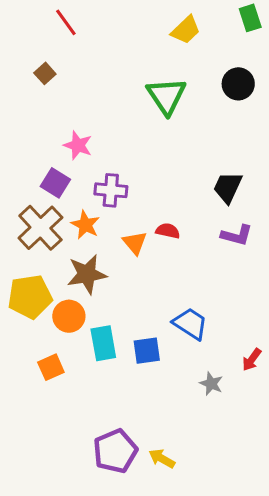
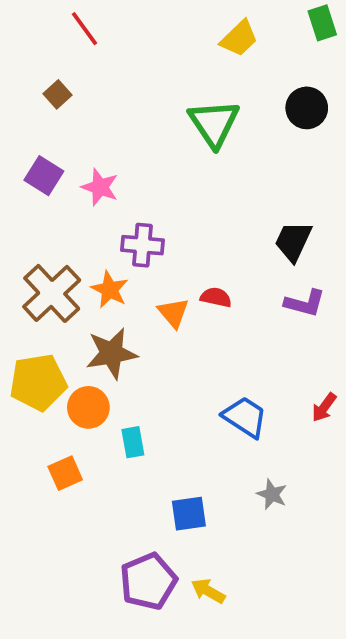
purple square: (55, 183) -> (44, 176), moved
cyan rectangle: (103, 343) -> (133, 442), size x0.7
blue square: (147, 351) -> (189, 514), moved
red arrow: (252, 360) -> (324, 407), moved

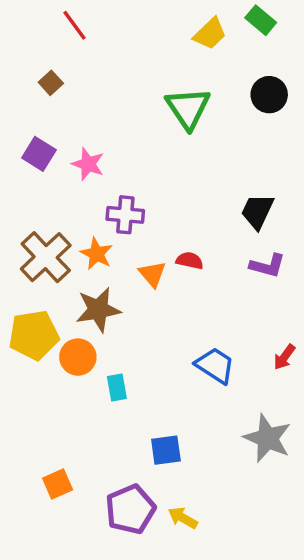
green rectangle: (322, 23) -> (261, 20), moved, turned -32
orange square: (65, 473) -> (58, 484), moved
gray star: (272, 494) -> (267, 438), moved, size x1.8

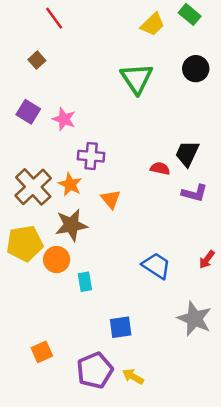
red semicircle: (190, 261) -> (160, 168), moved

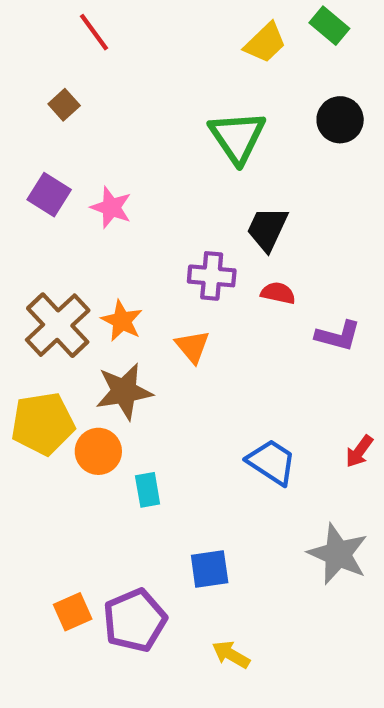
black trapezoid: (187, 154) -> (267, 229), moved
purple cross: (91, 156) -> (212, 276), moved
purple pentagon: (95, 370) -> (135, 620), moved

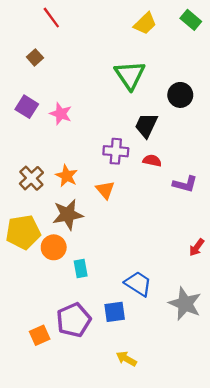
green rectangle: (329, 26) -> (191, 20), moved
black circle: (340, 120) -> (180, 95), moved
brown cross: (58, 325) -> (31, 178), size x0.7
blue trapezoid: (272, 462) -> (138, 284), moved
purple pentagon: (135, 620) -> (74, 320), moved

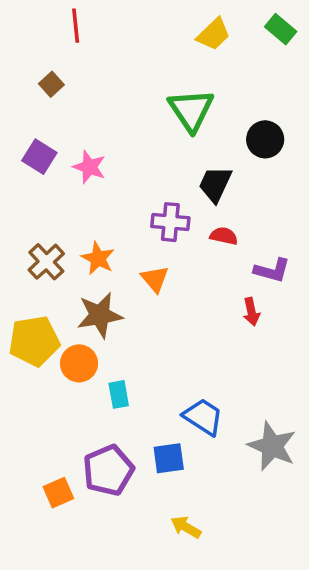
red line: (51, 18) -> (76, 26), turned 30
red arrow: (197, 247) -> (251, 312), moved, turned -48

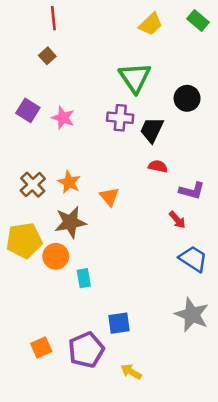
brown square: (51, 84) -> (47, 56), moved
purple cross: (170, 222) -> (120, 118), moved
red arrow: (251, 312) -> (177, 220), turned -30
blue trapezoid: (203, 417) -> (193, 259), moved
purple pentagon: (108, 470) -> (86, 350), moved

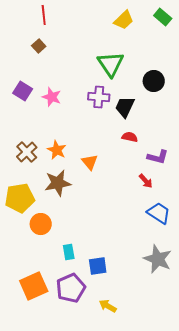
orange circle: (56, 256) -> (41, 224), moved
cyan rectangle: (84, 278) -> (69, 252), moved
orange square: (41, 347) -> (34, 286), size x1.6

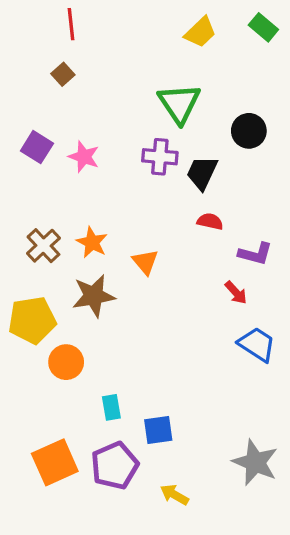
gray star: (158, 259) -> (255, 462), moved

